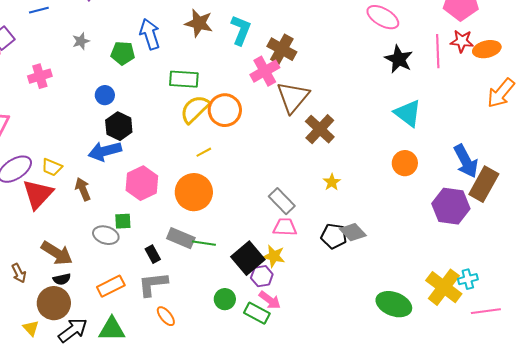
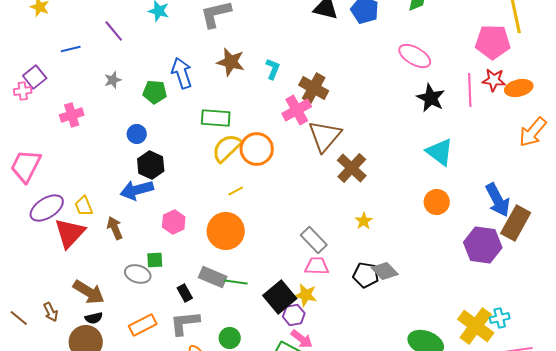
cyan L-shape: (241, 30) -> (273, 69), size x0.7
yellow trapezoid: (52, 167) -> (84, 206), turned 45
pink hexagon: (142, 183) -> (174, 222), size x0.7
green circle: (225, 299) -> (230, 338), moved

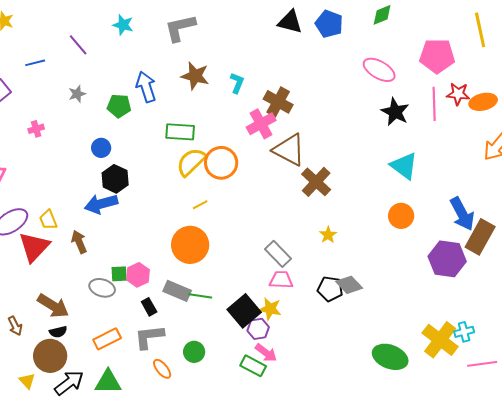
pink pentagon: (493, 42) -> (437, 56), moved
pink cross: (72, 115) -> (36, 129), size x0.7
brown triangle: (325, 136) -> (289, 150), turned -42
pink hexagon: (174, 222) -> (138, 275), moved

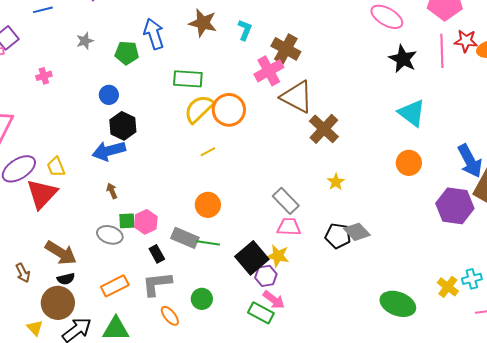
brown arrow: (79, 242) -> (112, 191), moved, size x0.7
orange circle: (190, 245) -> (208, 205), moved, size x0.7
yellow cross: (440, 340) -> (448, 287), size x0.6

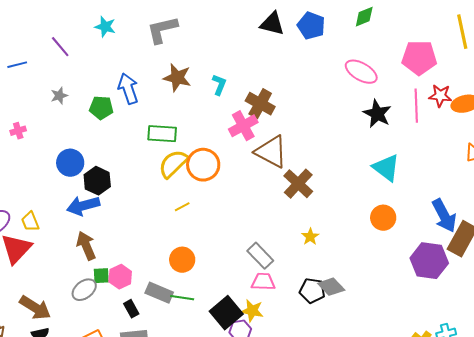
blue circle: (109, 95) -> (70, 163), moved, size x1.4
brown arrow: (112, 191) -> (86, 246), size x1.8
gray ellipse: (110, 235) -> (84, 290), turned -55

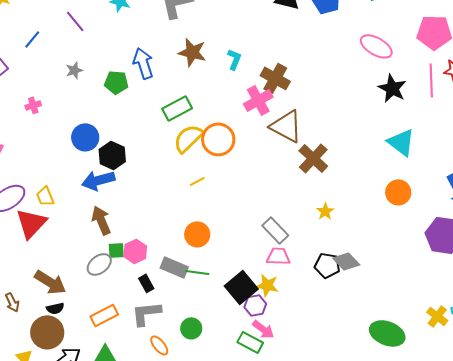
blue line: (17, 65) -> (32, 39), turned -36
green rectangle: (162, 134) -> (177, 108), turned -32

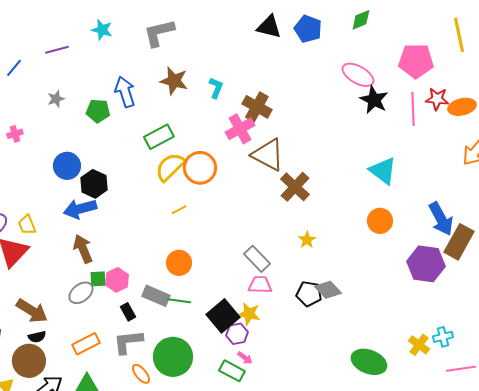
purple line: (75, 21) -> (57, 50), turned -65
black star: (392, 88) -> (374, 100), moved
green circle: (191, 328) -> (173, 357), size x1.8
pink arrow: (263, 329) -> (245, 358), size x0.7

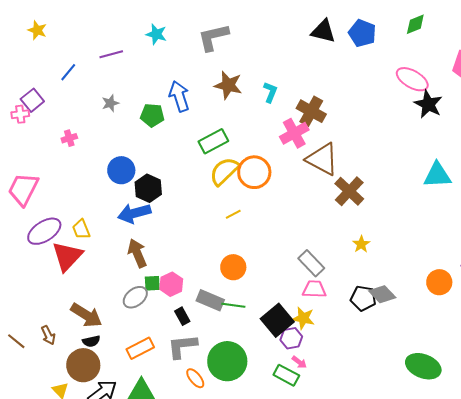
cyan triangle: (383, 171) -> (437, 175), turned -40
orange circle: (380, 221) -> (439, 282), moved

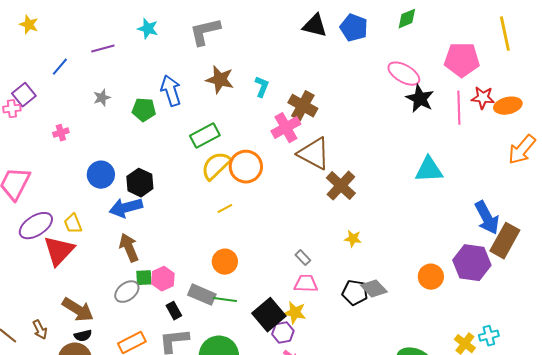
blue circle: (121, 170) -> (101, 175), moved
yellow star: (361, 244) -> (353, 239), turned -30
gray rectangle: (311, 263) -> (303, 258), size x0.6

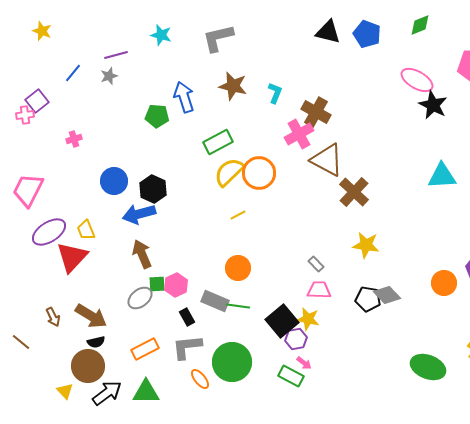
gray star: (102, 98) -> (109, 76), moved
yellow star: (353, 239) -> (366, 245), size x1.5
brown arrow: (40, 330) -> (53, 317), moved

